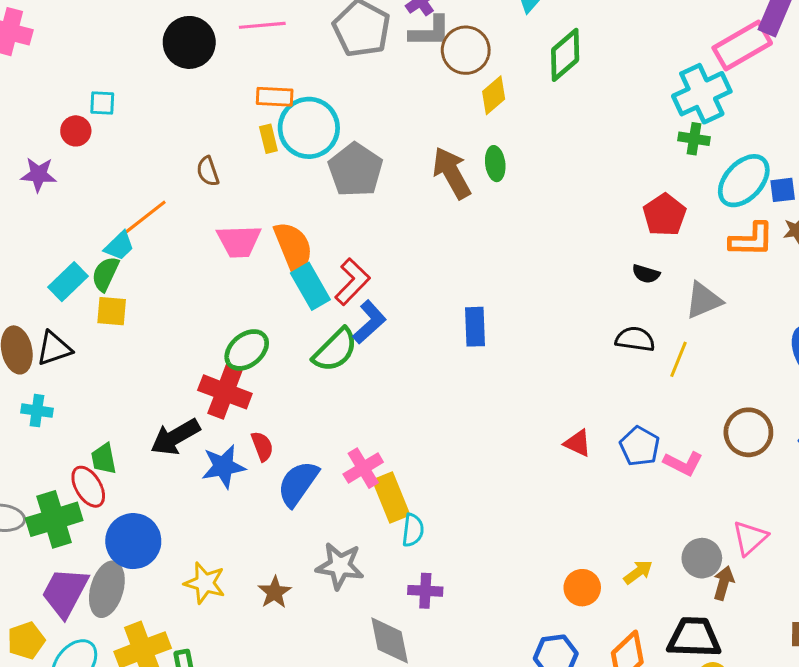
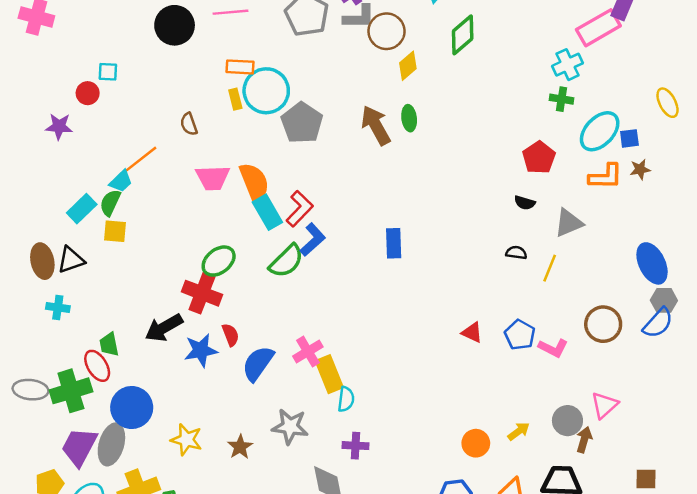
cyan cross: (702, 94) -> (567, 65), size x0.7
black semicircle: (635, 339) -> (516, 253), size x0.7

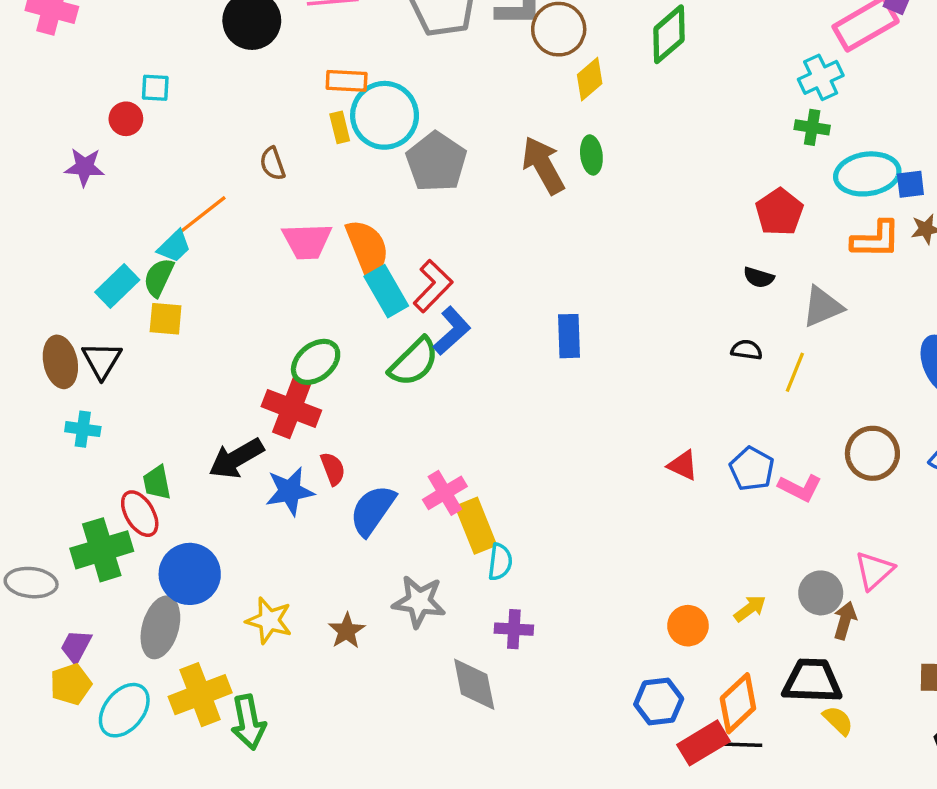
cyan ellipse: (600, 131) -> (867, 174), turned 39
black triangle: (71, 260) -> (102, 360), turned -40
gray ellipse: (30, 390) -> (31, 583), moved
purple trapezoid: (79, 447) -> (76, 646), moved, size x0.6

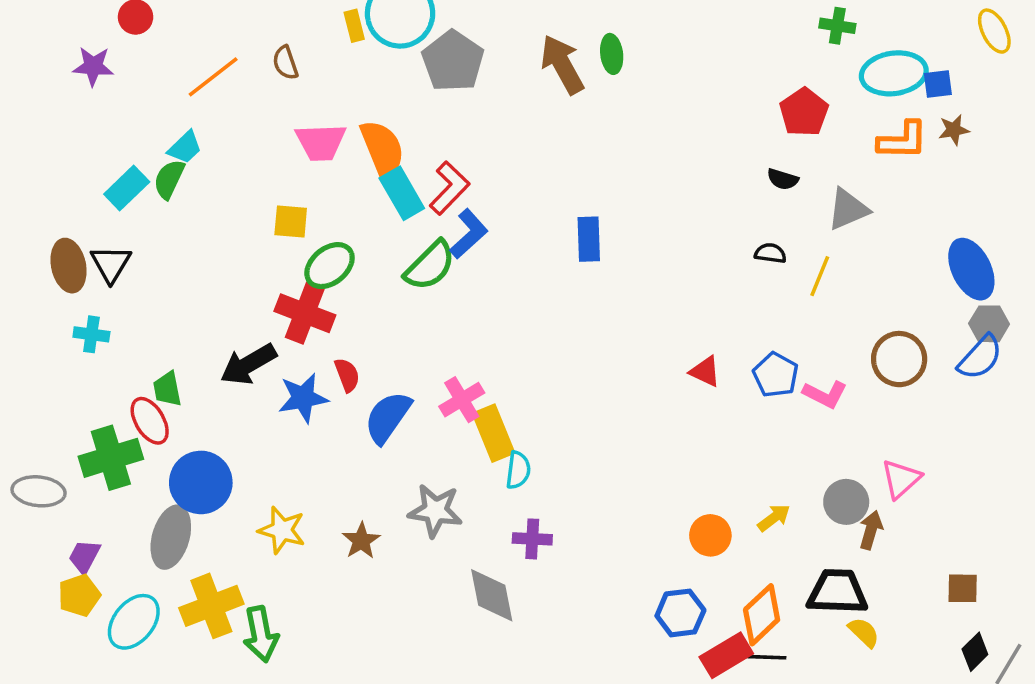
orange line: (202, 215) -> (213, 77), moved
yellow square: (166, 319) -> (291, 221), moved

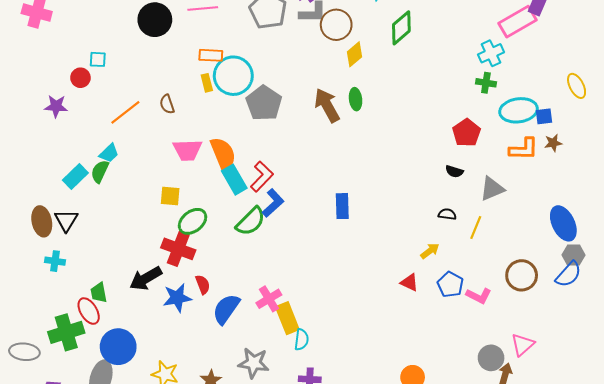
yellow arrow: (774, 518) -> (430, 251), moved

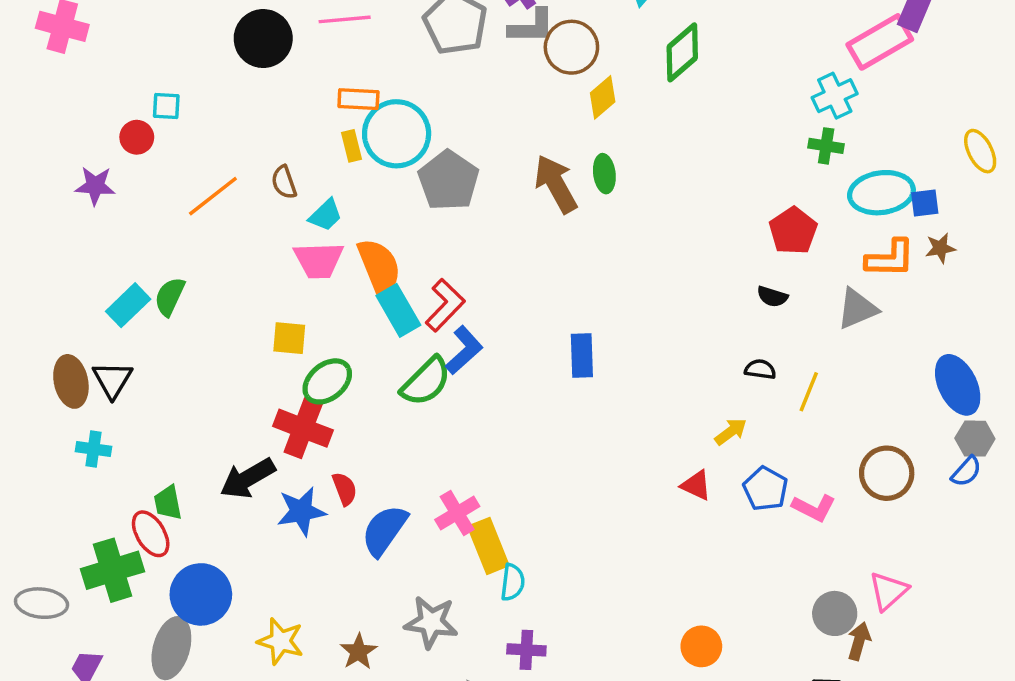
cyan trapezoid: (109, 153) -> (326, 215), moved
gray triangle: (492, 189) -> (857, 309), moved
blue semicircle: (568, 274) -> (966, 471), size x0.7

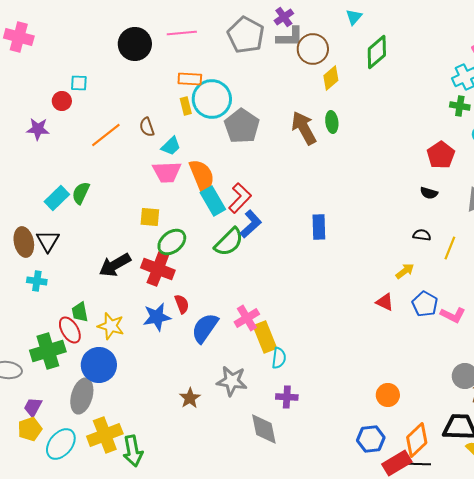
black arrow: (248, 478) -> (115, 265), moved
yellow star: (281, 641) -> (111, 326), moved

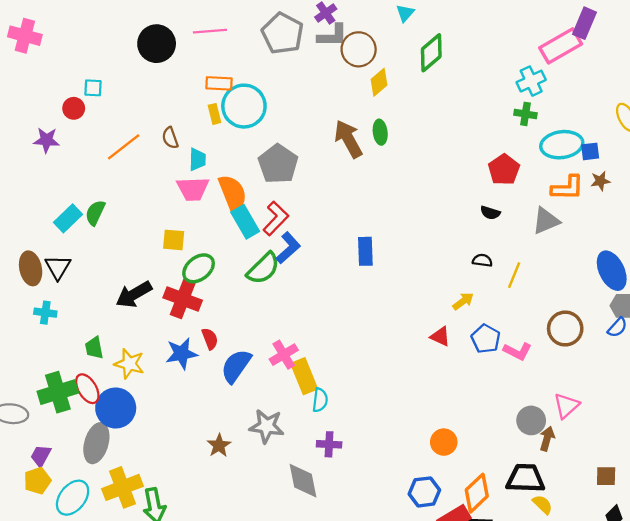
gray pentagon: (242, 126) -> (278, 164), moved
cyan trapezoid: (171, 146) -> (197, 159), turned -45
red ellipse: (70, 330) -> (87, 389), moved

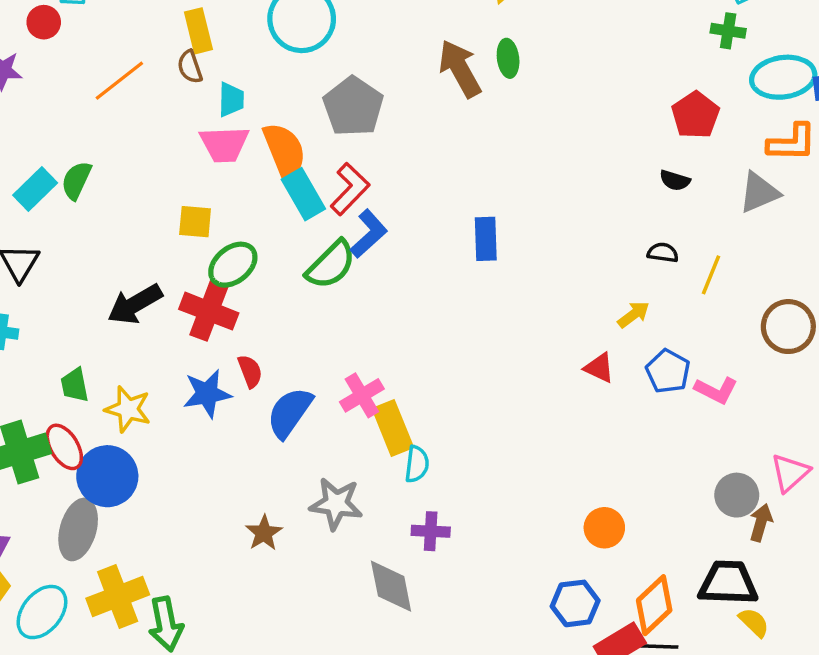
yellow rectangle: (214, 114) -> (198, 31), moved, size x1.4
brown circle: (565, 329) -> (788, 327), moved

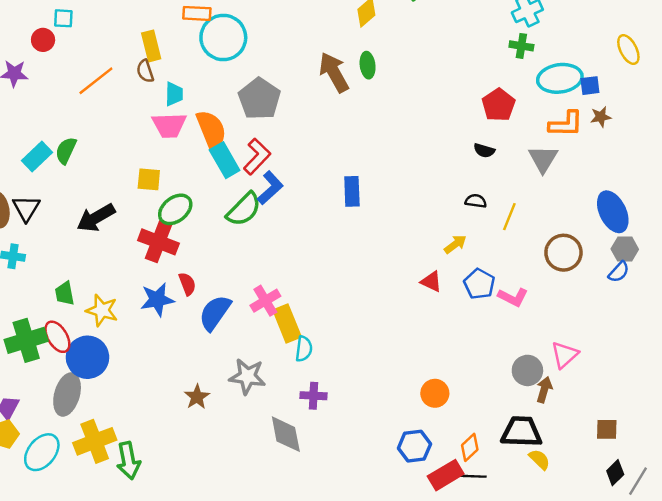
gray triangle: (759, 192) -> (543, 159), turned -36
black arrow: (135, 304) -> (96, 218), moved
orange diamond: (654, 605) -> (470, 447), size x0.7

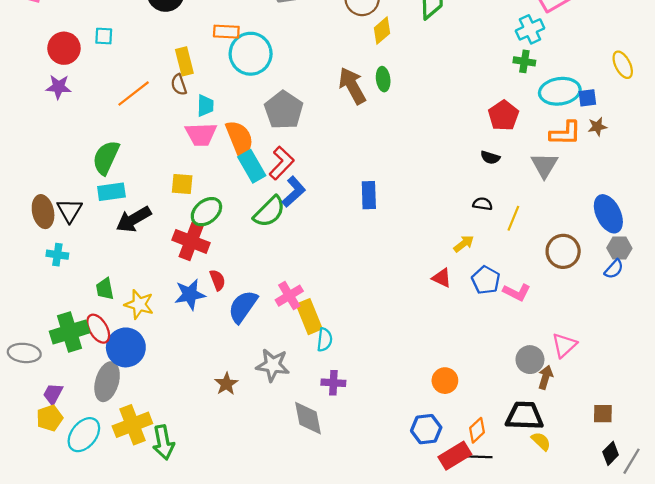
red circle: (43, 40) -> (64, 48), moved, size x1.5
green semicircle: (66, 150) -> (106, 158), size x1.4
cyan rectangle: (37, 156) -> (111, 192), moved, turned 36

